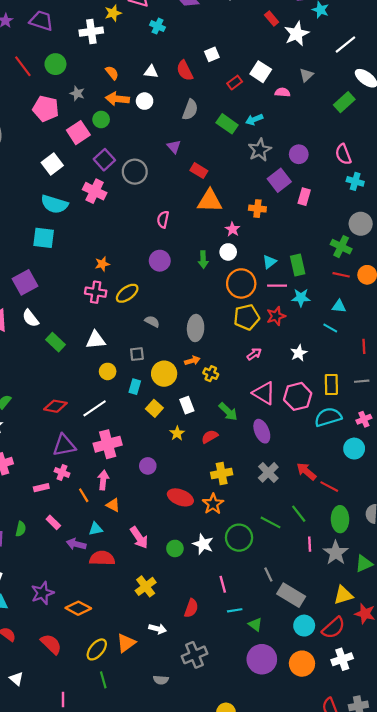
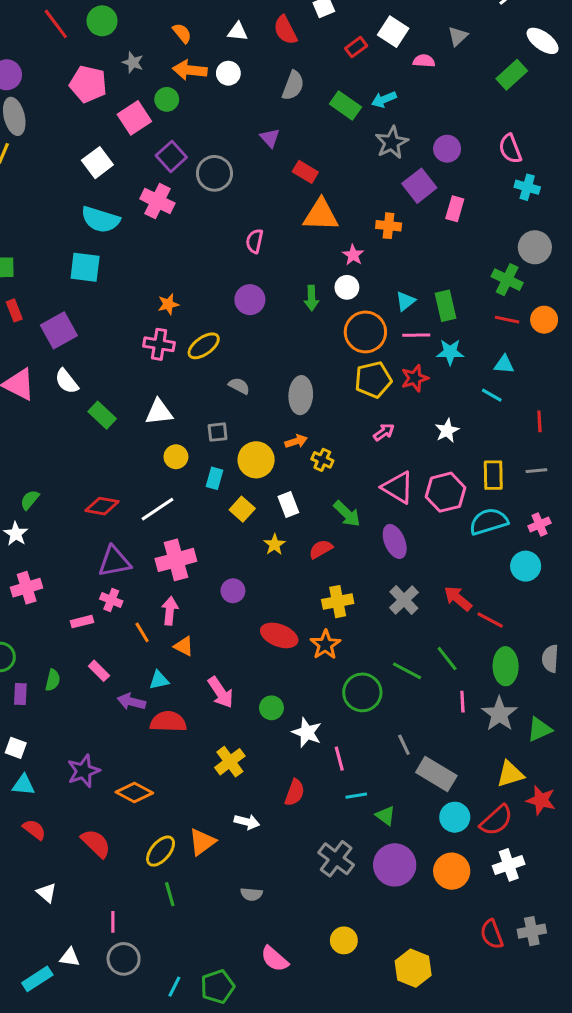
white star: (203, 544) -> (307, 732), moved
gray cross: (194, 655) -> (336, 859), moved, turned -30

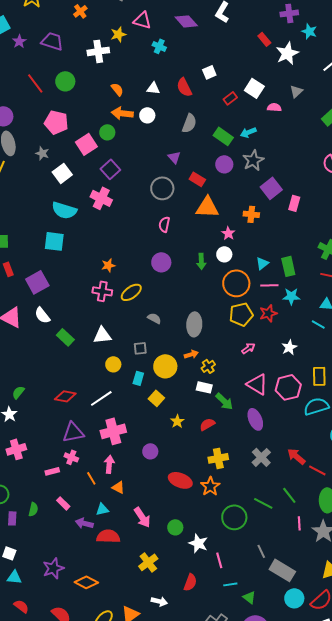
gray star: (133, 62) -> (42, 153), moved
purple circle: (447, 149) -> (224, 164), moved
gray circle: (214, 173) -> (162, 188), moved
yellow cross: (322, 460) -> (208, 366), turned 32
white rectangle: (288, 504) -> (204, 387), moved, turned -56

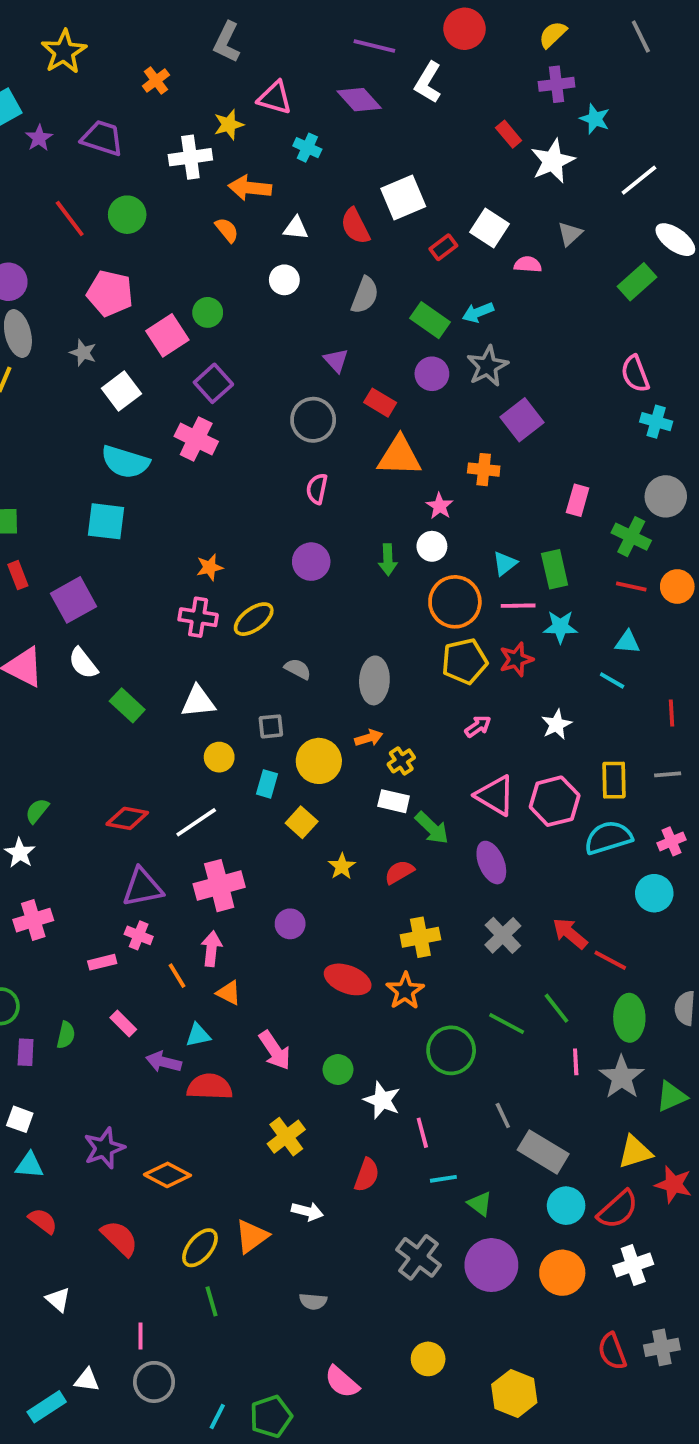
white square: (209, 72) -> (403, 197), size x1.6
orange arrow: (122, 113) -> (250, 188), moved
pink rectangle: (294, 203) -> (578, 500), moved

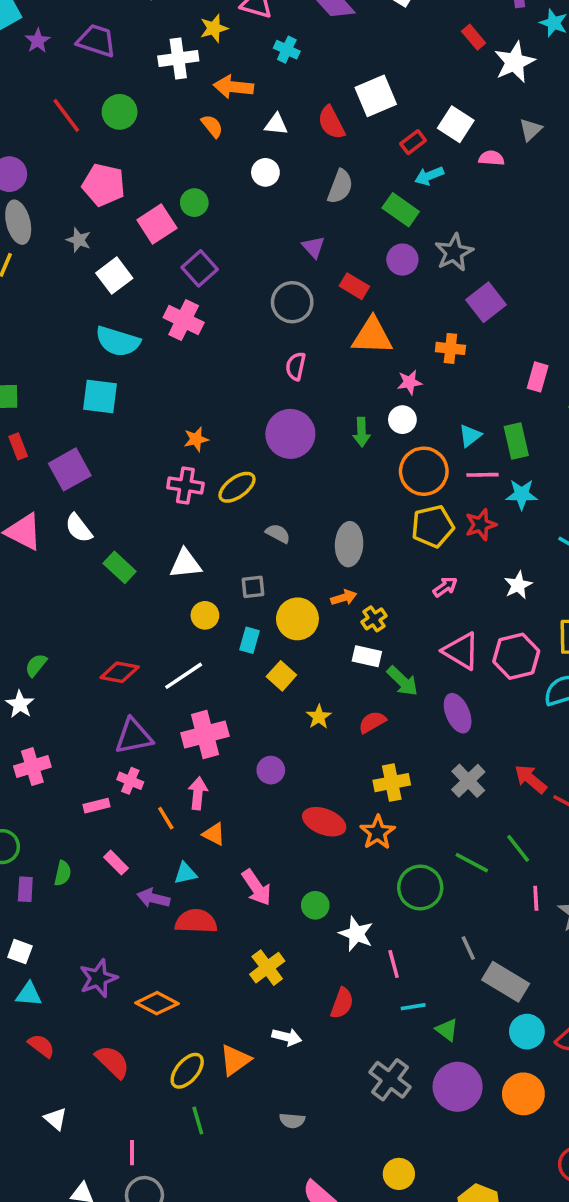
cyan arrow: (478, 312) -> (429, 176), moved
pink star: (440, 506) -> (410, 382), turned 30
purple circle: (311, 562) -> (290, 434), size x1.4

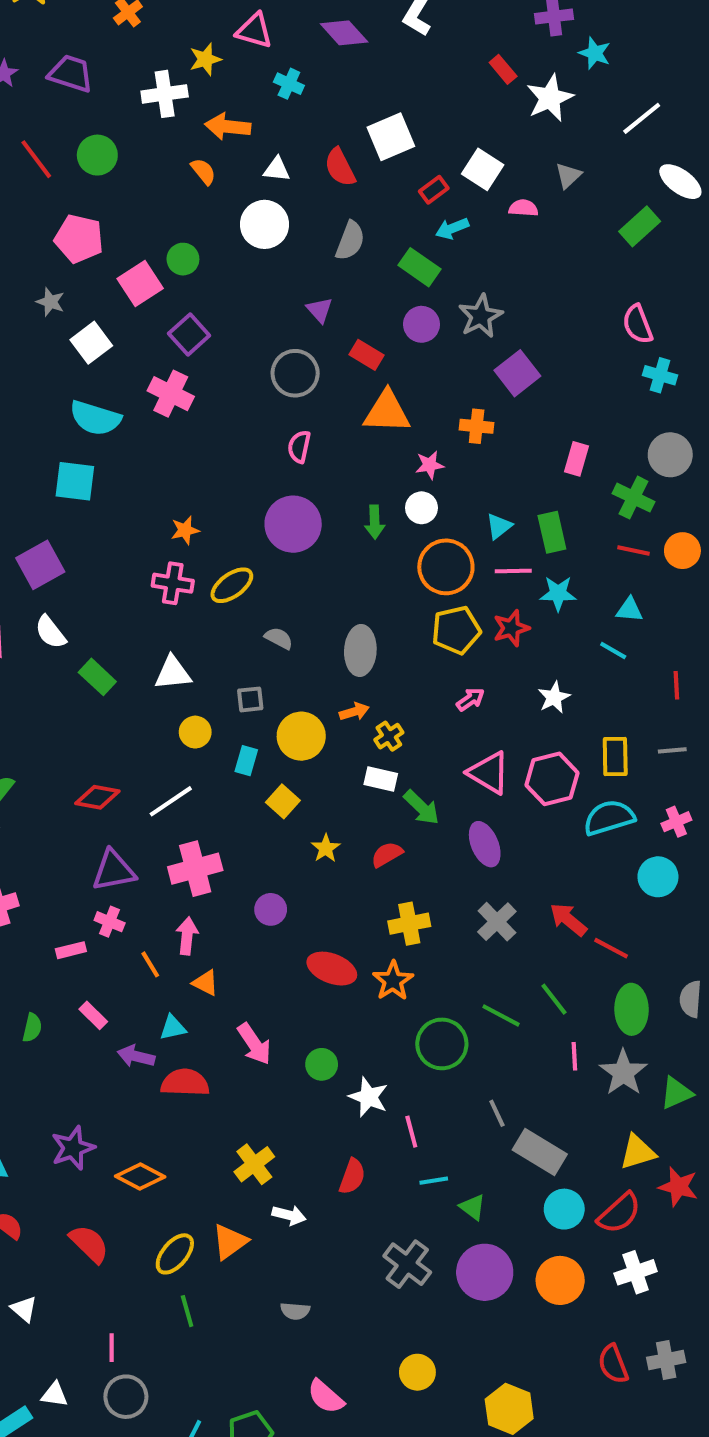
white circle: (265, 172) -> (265, 224), size x1.5
yellow cross: (267, 968) -> (254, 1164), moved

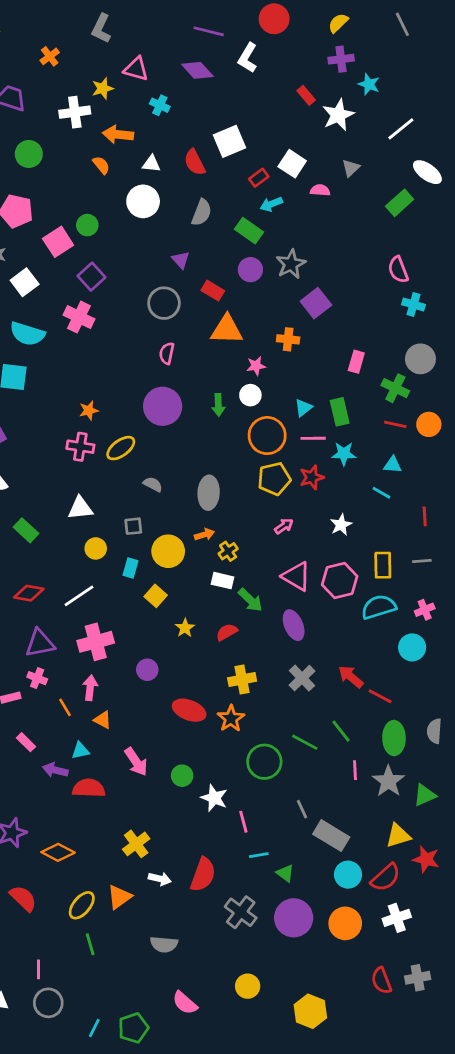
green rectangle: (97, 677) -> (26, 530), moved
red semicircle: (352, 1176) -> (203, 875), moved, size x1.4
gray semicircle: (295, 1311) -> (164, 944), size x1.4

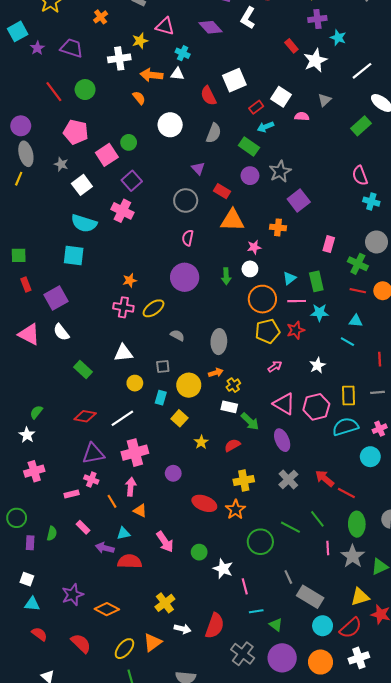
white triangle: (151, 164) -> (177, 74), moved

